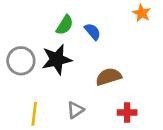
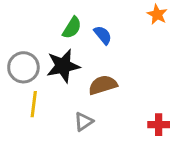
brown semicircle: (109, 77) -> (103, 85), moved
red cross: (127, 113) -> (159, 125), moved
yellow line: (34, 114) -> (34, 104), moved

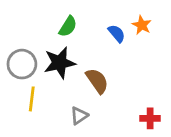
orange star: (157, 14) -> (142, 25), moved
blue semicircle: (103, 35) -> (117, 33), moved
brown semicircle: (103, 85) -> (97, 81), turned 72

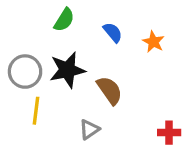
orange star: (142, 25) -> (153, 42), moved
green semicircle: (68, 26) -> (64, 20), moved
blue semicircle: (117, 33) -> (113, 32), moved

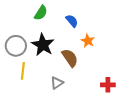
orange star: (153, 42) -> (88, 41), moved
black star: (67, 70) -> (43, 45), turned -30

